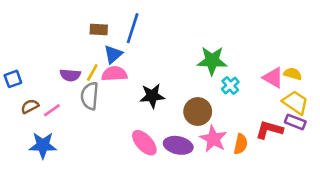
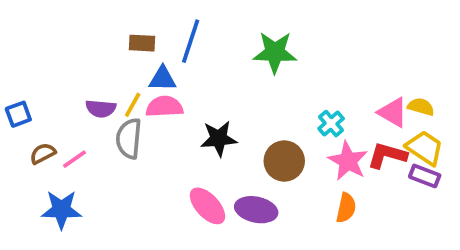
blue triangle: (113, 54) -> (163, 79), turned 42
green star: (212, 61) -> (275, 52), moved
red L-shape: (269, 130) -> (387, 155), moved
pink star: (213, 139) -> (348, 161), moved

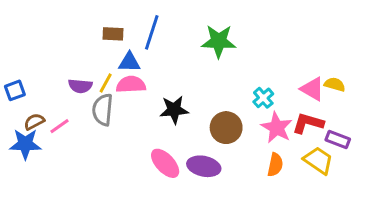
yellow trapezoid: (425, 148) -> (318, 160), moved
blue star: (61, 210) -> (25, 144), moved

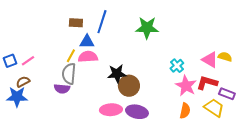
purple semicircle: (80, 86) -> (62, 89), moved
pink line: (59, 126) -> (28, 61), moved
brown circle: (226, 128) -> (129, 86), moved
pink ellipse: (165, 163) -> (111, 110), turned -50

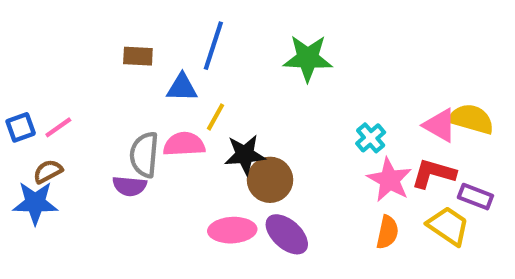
brown rectangle: (76, 23) -> (138, 56), moved
yellow line: (71, 56) -> (216, 117), moved
pink semicircle: (88, 57) -> (184, 144), moved
yellow semicircle: (225, 57) -> (471, 119), size x1.5
purple ellipse: (137, 112) -> (287, 234), turned 30

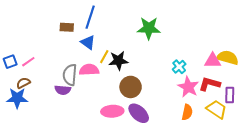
blue line: (213, 46) -> (90, 17), moved
blue triangle: (182, 88) -> (88, 42), turned 35
pink triangle: (440, 125) -> (213, 61), turned -30
black star: (245, 155) -> (118, 61), moved
purple rectangle: (475, 197) -> (230, 95), turned 70

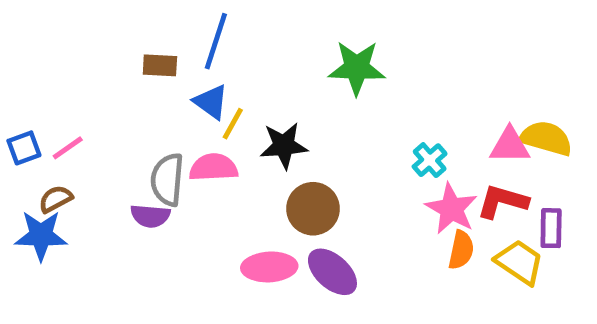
yellow line: (104, 57) -> (233, 124), moved
orange semicircle: (187, 112) -> (461, 250), moved

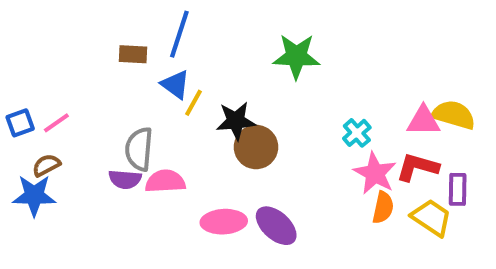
pink semicircle: (213, 167) -> (165, 181), moved
brown circle: (313, 209) -> (256, 147), moved

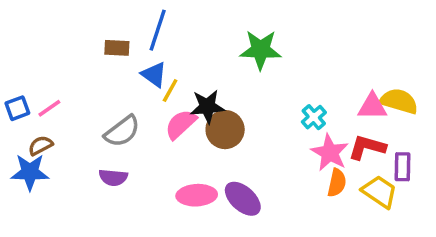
gray semicircle: (139, 149) -> (122, 131), turned -132
purple semicircle: (125, 179) -> (113, 177), moved
pink semicircle: (165, 181) -> (181, 124), moved, turned -40

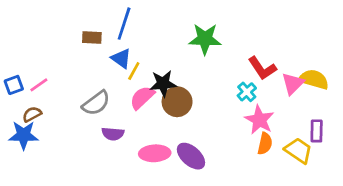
pink triangle: (372, 106) -> (293, 84), turned -45
red L-shape: (367, 147) -> (262, 68), moved, turned -140
purple semicircle: (113, 177) -> (113, 134), moved

